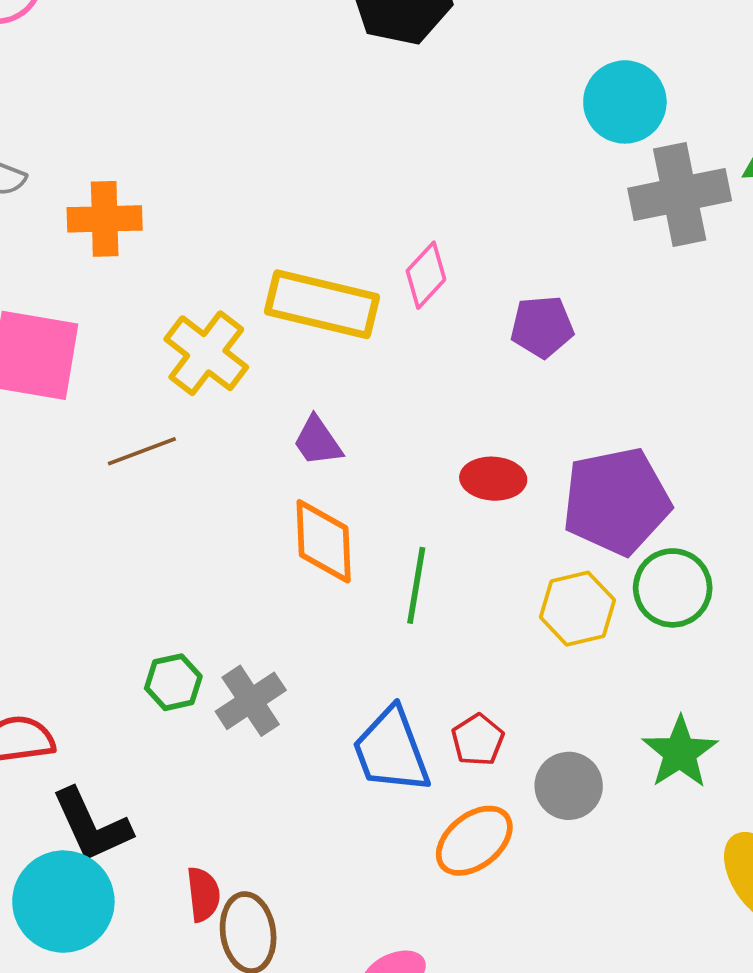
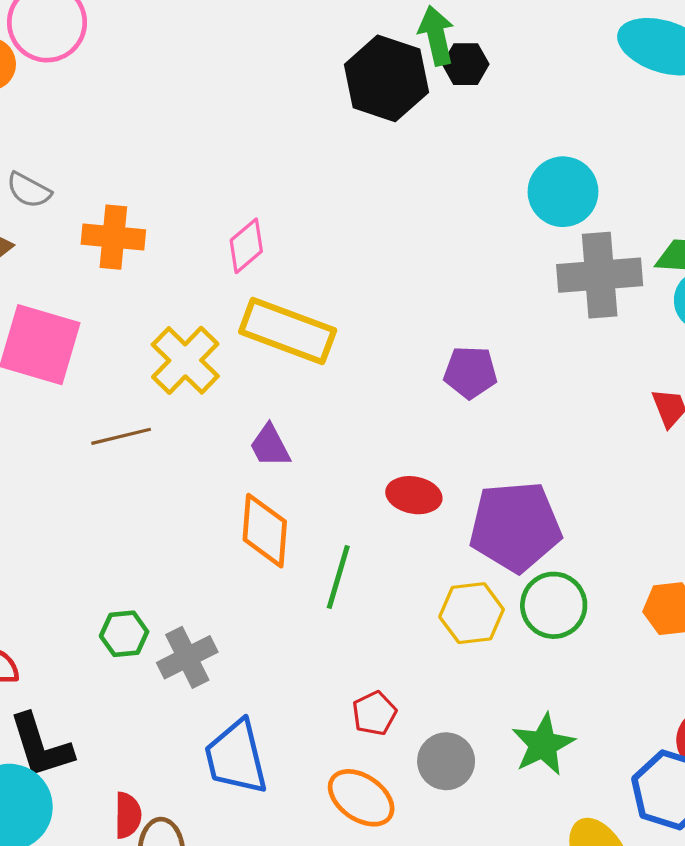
pink diamond: (426, 275) -> (246, 246), moved
blue trapezoid: (391, 750) -> (236, 757), moved
orange ellipse: (474, 841) -> (361, 798), turned 66

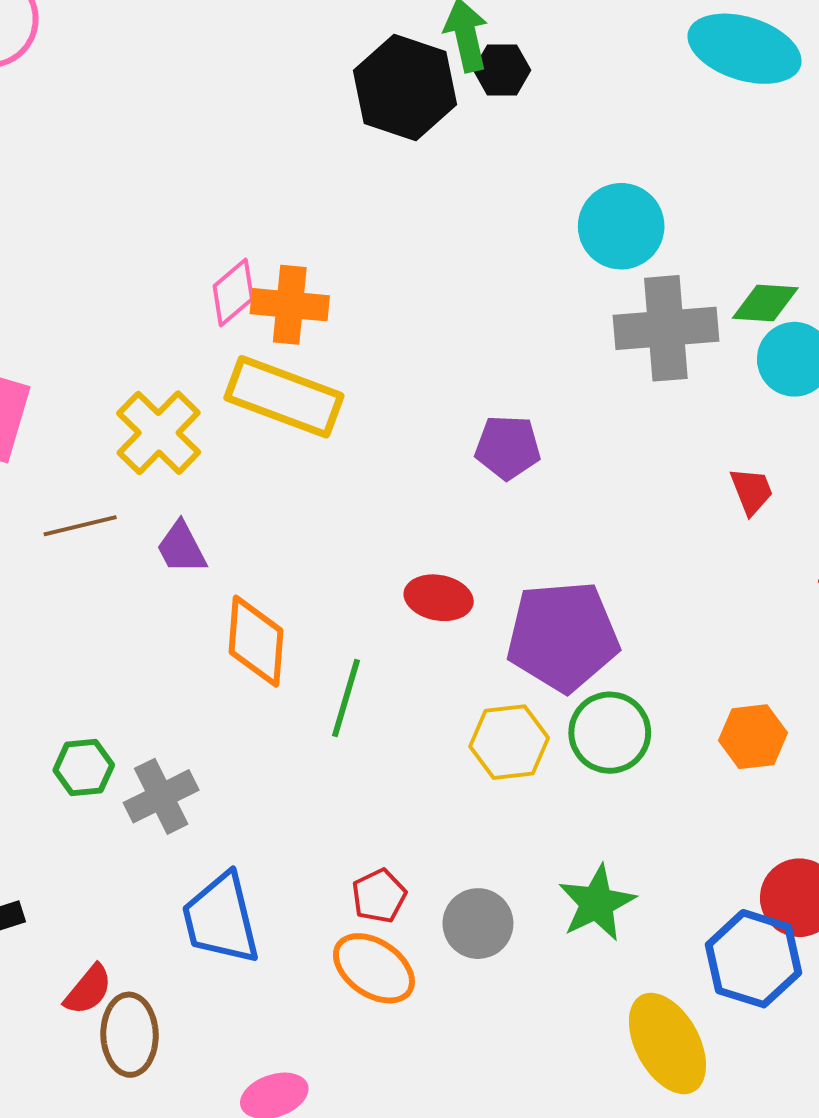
orange cross: (113, 237) -> (290, 305), moved
purple trapezoid: (270, 446) -> (181, 548), moved
red pentagon: (374, 713) -> (379, 896), moved
red semicircle: (128, 815) -> (88, 990), turned 39

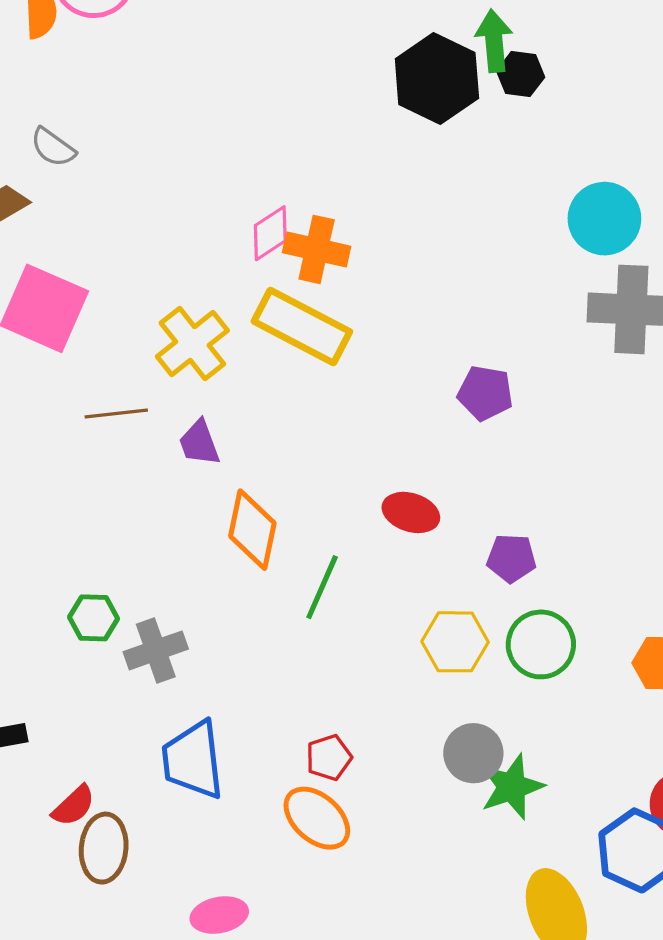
purple pentagon: (563, 636) -> (511, 558), size x0.5
gray circle: (478, 924) -> (473, 753), moved

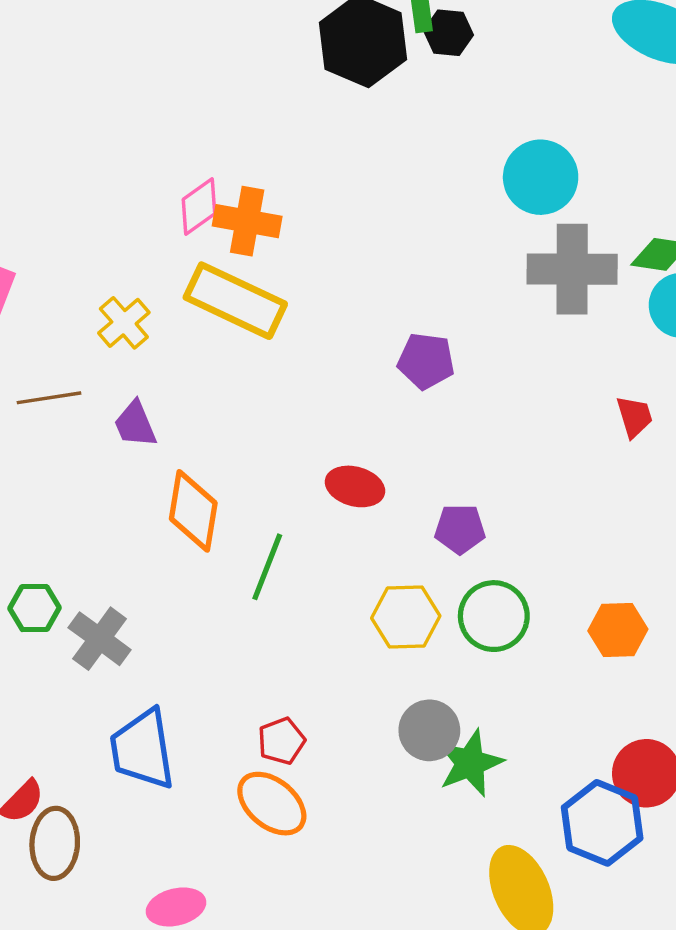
yellow cross: (192, 344) -> (124, 323), size x0.7
gray cross: (156, 650) -> (100, 639), turned -32

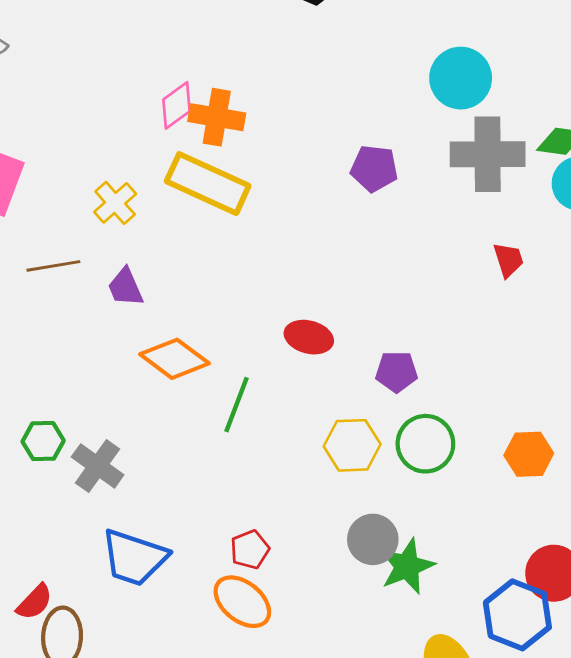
purple pentagon: (426, 361) -> (374, 168), moved
red trapezoid: (634, 417) -> (508, 260), moved
orange diamond: (193, 511) -> (174, 359), turned -62
blue trapezoid: (142, 749) -> (134, 558), turned -62

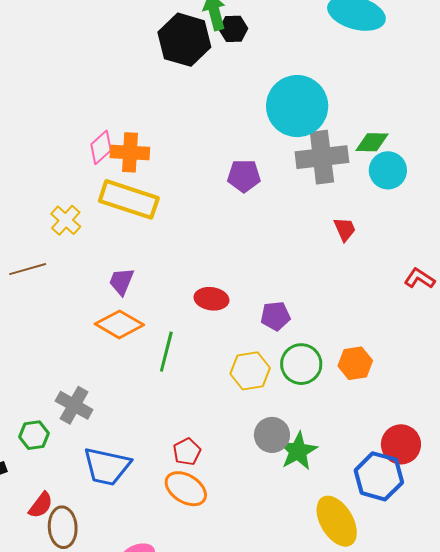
cyan circle: (461, 78) -> (297, 106), size x1.4
purple trapezoid: (125, 287) -> (122, 281), moved, turned 52
green hexagon: (43, 441) -> (34, 435), moved
orange hexagon: (529, 454) -> (355, 363), moved

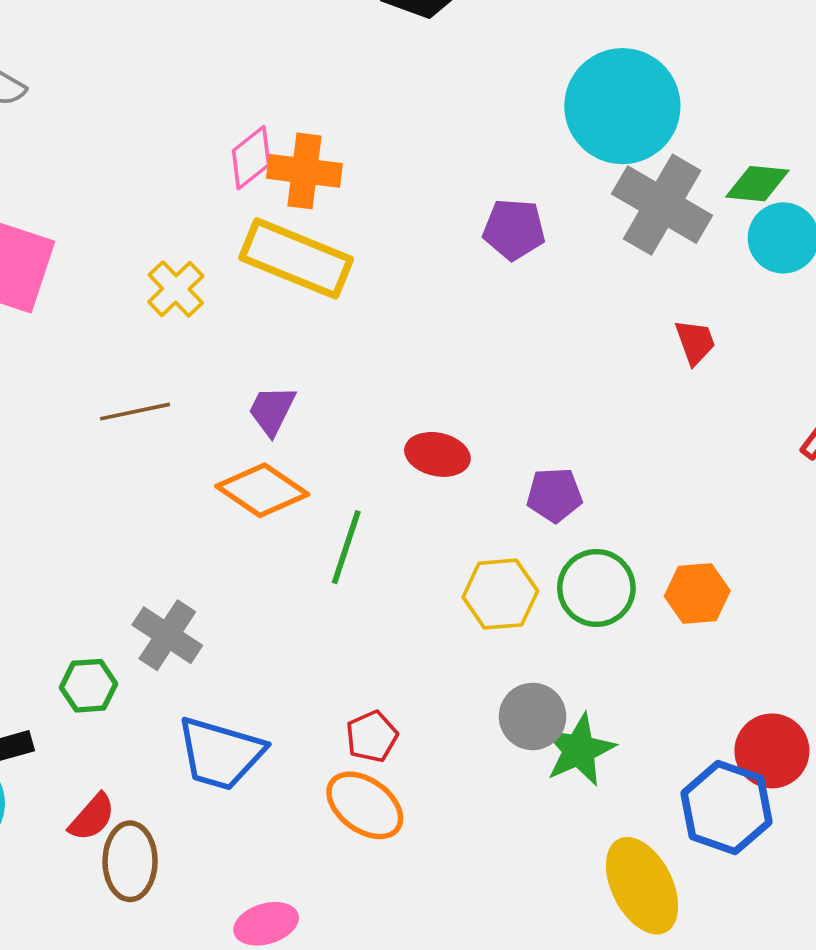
gray cross: (322, 157) -> (662, 205), turned 33
brown line: (28, 269) -> (135, 412), moved

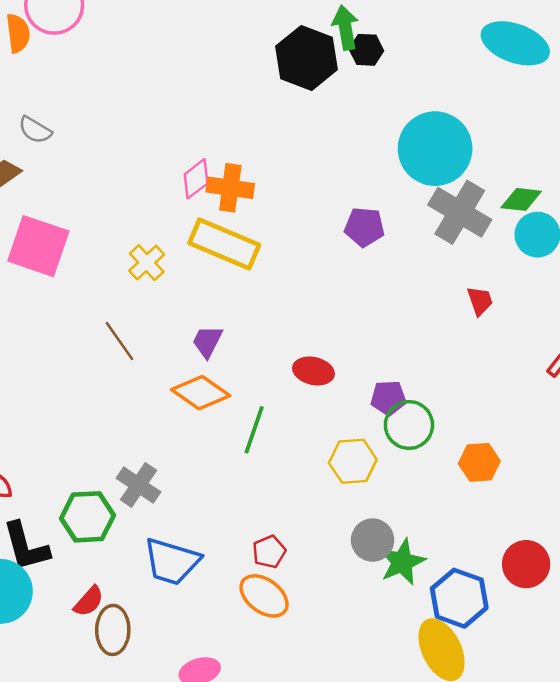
brown line: (135, 412) -> (119, 341), turned 66
green circle: (596, 588) -> (409, 425), moved
green hexagon: (89, 686) -> (87, 517), size x1.5
blue hexagon: (727, 808) -> (459, 598), moved

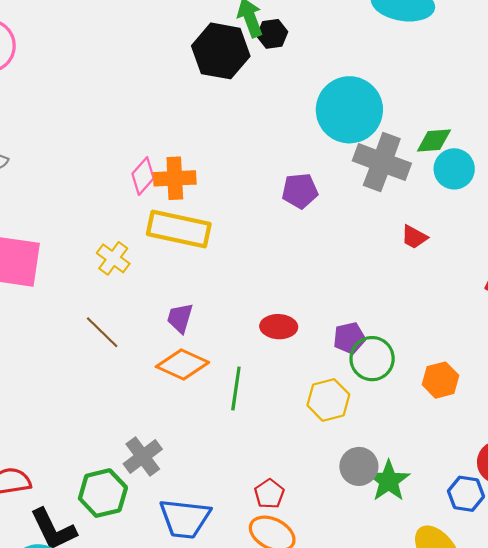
red trapezoid: (480, 301) -> (414, 237), turned 148
gray cross: (138, 485) -> (143, 456), turned 30
blue hexagon: (459, 598) -> (466, 494), moved, size x0.7

